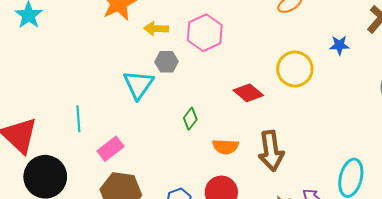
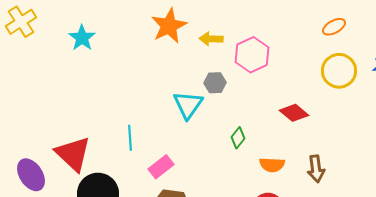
yellow arrow: (156, 29) -> (211, 39), moved
yellow circle: (295, 69) -> (339, 71), moved
brown arrow: (271, 151) -> (316, 169), size x0.7

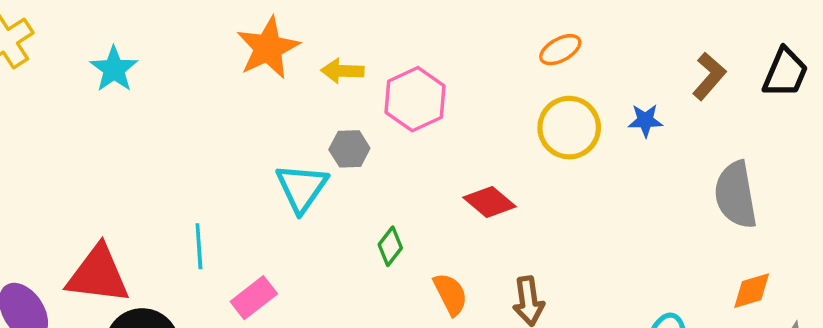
red triangle: (73, 154) -> (98, 275), turned -36
orange semicircle: (272, 165) -> (450, 294), turned -120

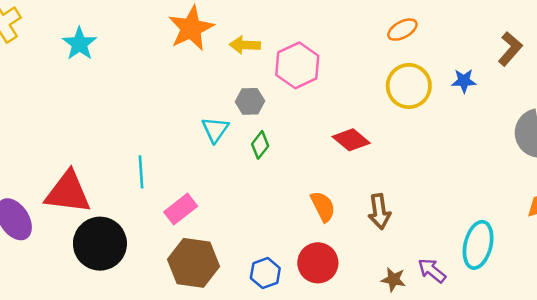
cyan triangle: (302, 188) -> (215, 130), size x0.7
green diamond: (390, 246) -> (260, 145), moved

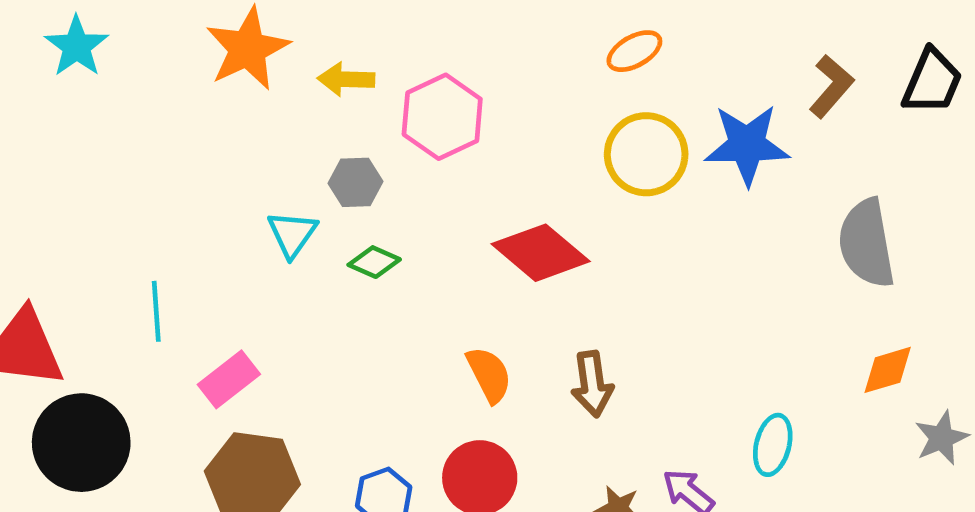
cyan star: (79, 44) -> (77, 46), moved
blue star: (464, 81) -> (747, 145), size x1.8
red diamond: (351, 140) -> (541, 253), size x1.4
green diamond: (260, 145) -> (374, 262), turned 76
cyan ellipse: (478, 245) -> (773, 445), size x0.7

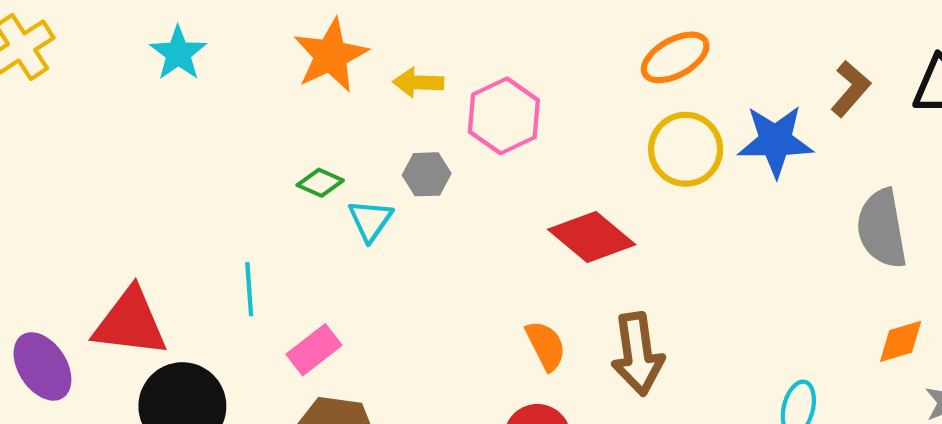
orange ellipse: (634, 51) -> (675, 57), size x1.4
green diamond: (374, 262) -> (320, 183), moved
brown arrow: (592, 384) -> (638, 354), size x1.4

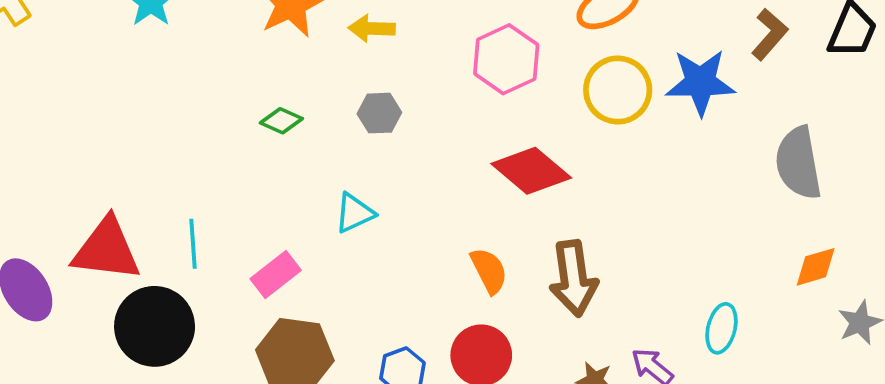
pink hexagon: (504, 116) -> (506, 59), moved
cyan triangle: (370, 220) -> (354, 213), moved, turned 30
cyan line: (249, 289) -> (193, 244), moved

